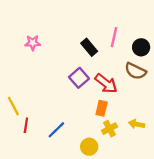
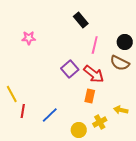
pink line: (114, 37) -> (95, 45), moved
black rectangle: (89, 47) -> (81, 20), moved
yellow cross: (109, 129) -> (100, 122), moved

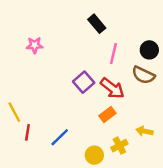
orange rectangle: (90, 96) -> (107, 114), turned 40

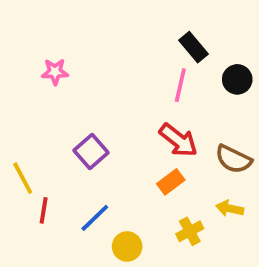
black rectangle: (97, 24) -> (194, 47), moved
brown semicircle: (143, 75) -> (233, 159), moved
purple square: (84, 82) -> (91, 152), moved
yellow circle: (94, 155) -> (127, 246), moved

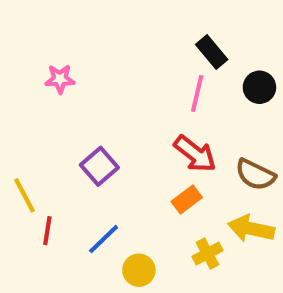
yellow arrow: (230, 208) -> (251, 229), size x1.5

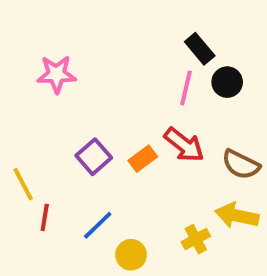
pink star: (60, 79) -> (56, 74), size x1.4
black circle: (259, 87) -> (227, 82), moved
orange rectangle: (187, 200) -> (143, 159), moved

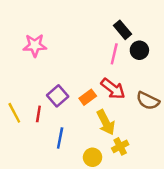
yellow arrow: (237, 215) -> (106, 122), moved, turned -130
red line: (45, 217) -> (38, 114), moved
blue line: (98, 225) -> (60, 138), turned -35
yellow circle: (131, 255) -> (93, 157), moved

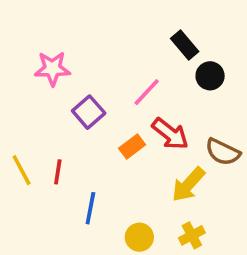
pink line: (114, 54) -> (147, 92), moved, turned 30
purple square: (58, 96) -> (89, 112), moved
yellow arrow: (106, 122) -> (188, 185), moved, turned 70
yellow cross: (120, 146) -> (192, 235), moved

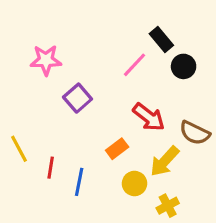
pink line: (147, 92) -> (134, 65), moved
orange rectangle: (132, 147) -> (117, 149), moved
red line: (58, 172) -> (51, 168), moved
yellow circle: (139, 237) -> (134, 183), moved

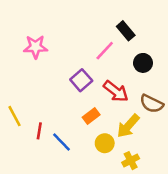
black circle: (184, 66) -> (143, 63), moved
purple square: (78, 98) -> (81, 80), moved
blue line: (79, 182) -> (61, 142), turned -55

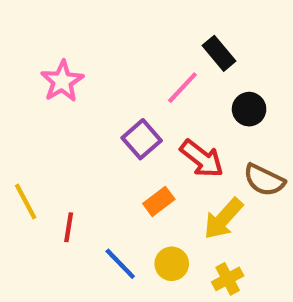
pink star: (35, 47) -> (62, 81), turned -30
blue line: (61, 142) -> (120, 264), moved
yellow circle: (105, 143) -> (172, 264), moved

